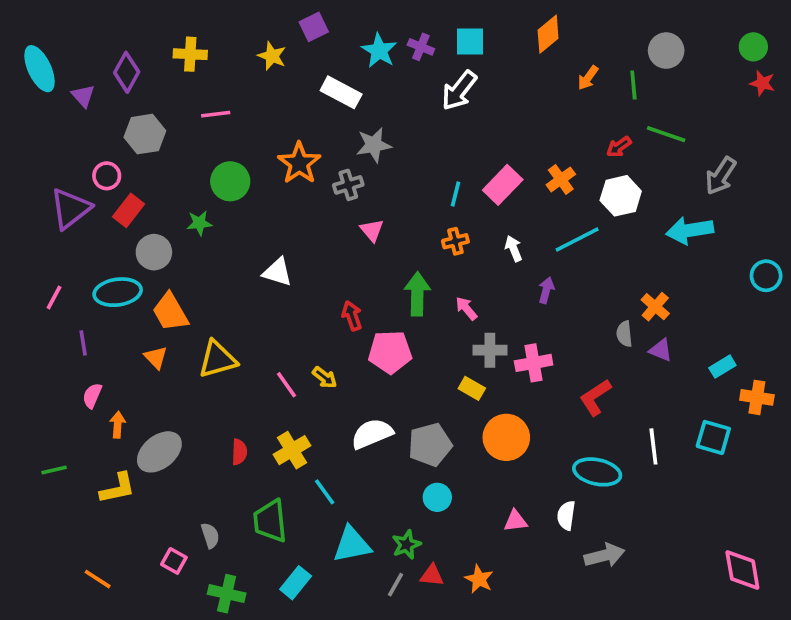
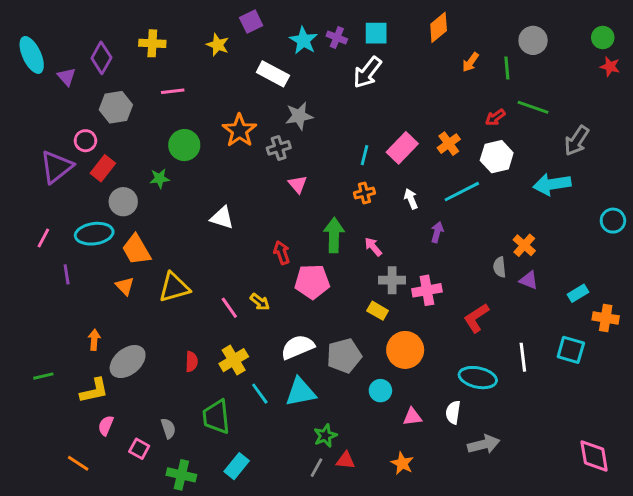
pink semicircle: (92, 396) -> (106, 425), moved
cyan circle: (437, 497) -> (380, 391), moved
cyan triangle: (352, 545) -> (301, 392), moved
orange star: (479, 579) -> (402, 463), moved

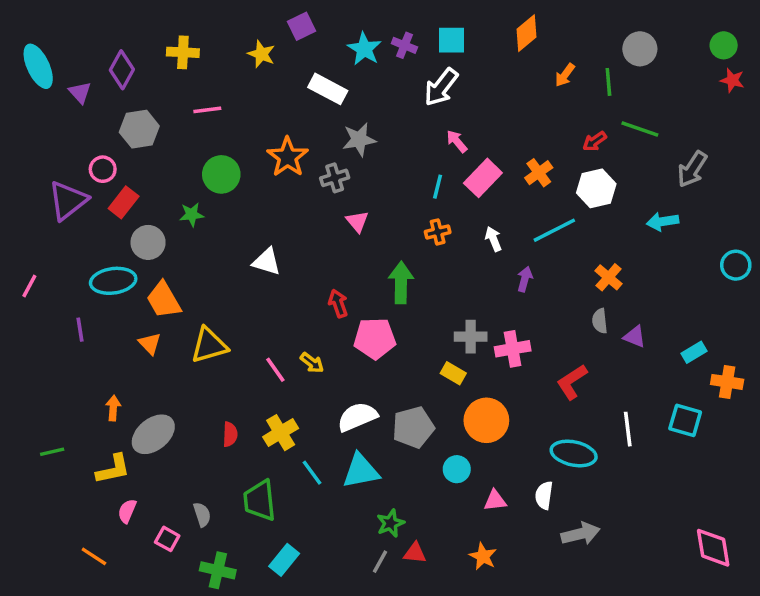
cyan arrow: (552, 184) -> (663, 222), size x0.7
pink line: (43, 238) -> (29, 286), moved
orange cross: (524, 245) -> (608, 277), moved
pink arrow: (373, 247) -> (457, 141), moved

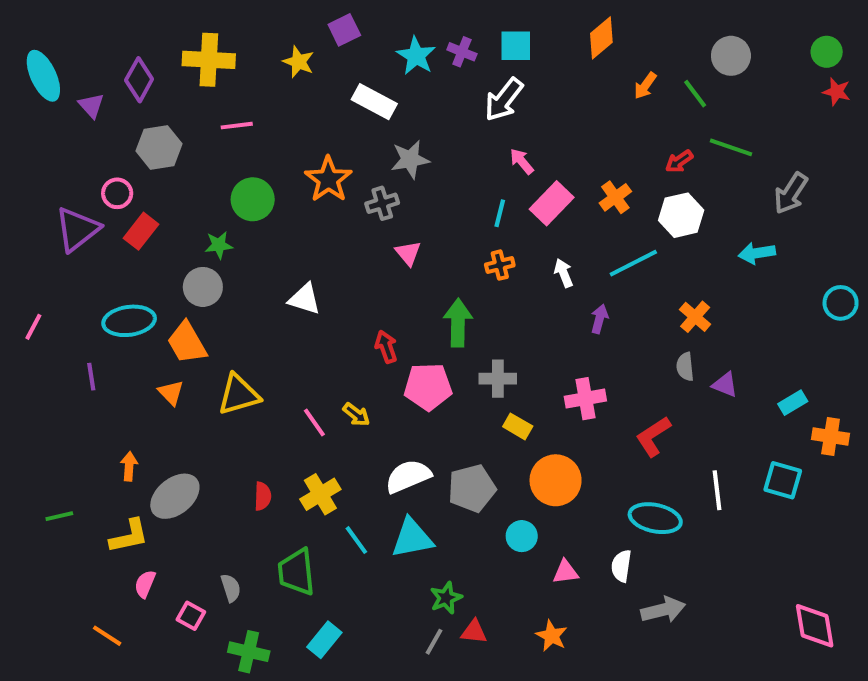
yellow cross: (183, 52) -> (209, 60), size x1.4
green line: (608, 82) -> (695, 94), turned -32
gray circle: (148, 242) -> (203, 287), moved
gray cross: (471, 337) -> (498, 379), moved

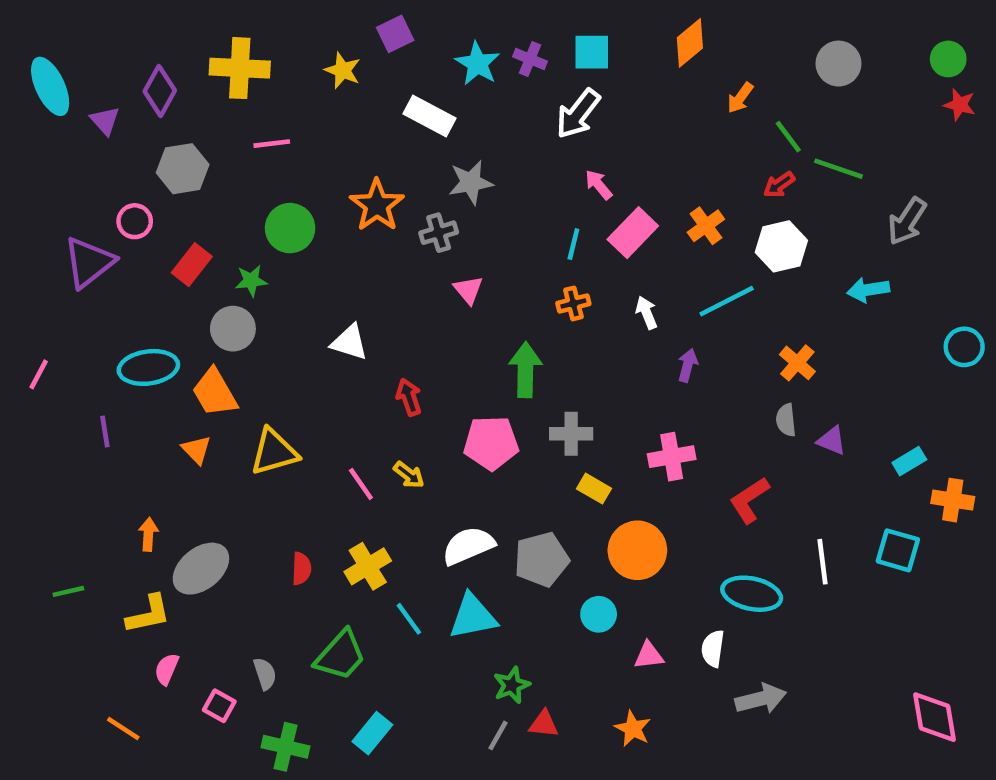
green line: (695, 94) -> (788, 137), moved
red rectangle: (141, 231) -> (192, 265), moved
red arrow: (386, 347) -> (409, 397), moved
green trapezoid: (296, 572) -> (340, 655), turned -132

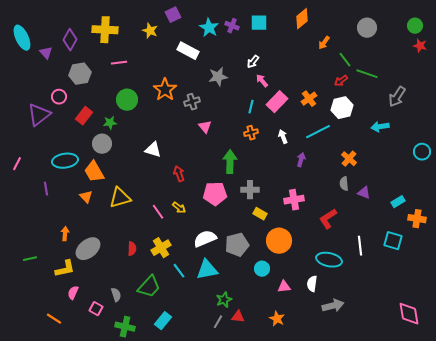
white arrow: (578, 114) -> (253, 62), moved, size x0.6
gray star: (471, 182) -> (218, 77), moved

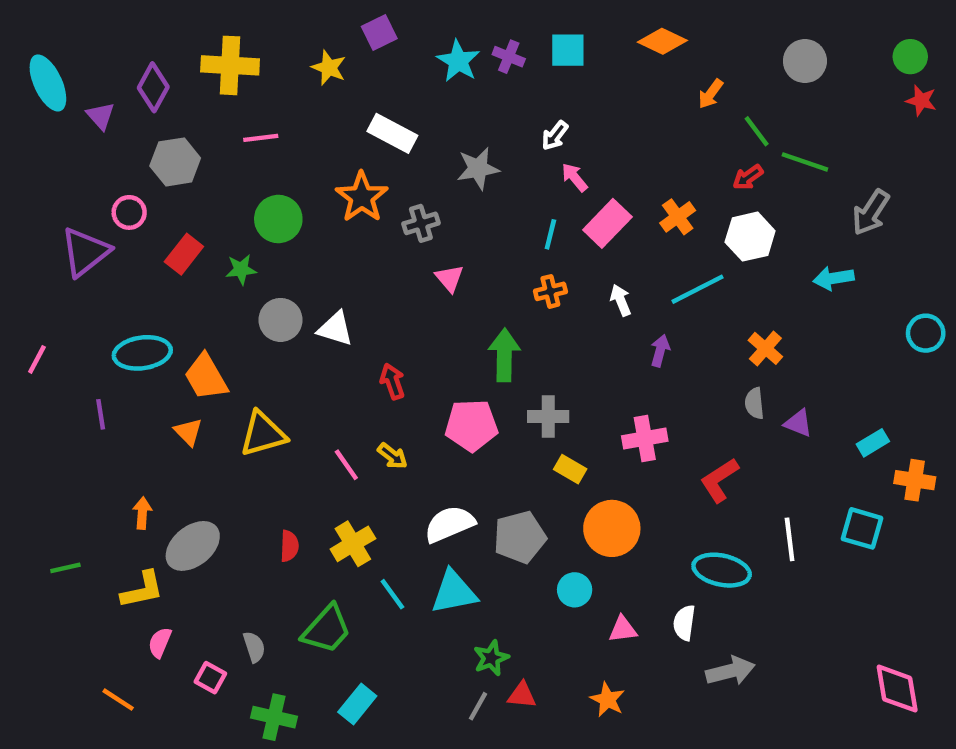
orange diamond: (302, 19) -> (662, 41), turned 65
white rectangle: (188, 51) -> (392, 133), moved
gray circle: (102, 144) -> (281, 320), moved

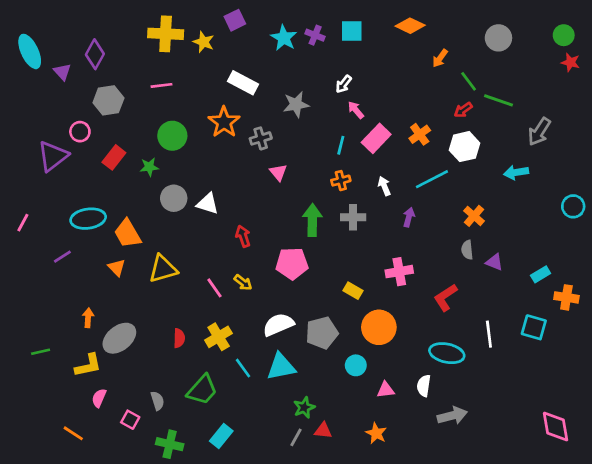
yellow cross: (230, 65) -> (166, 34), moved
purple line: (101, 414) -> (62, 257), turned 66
gray cross: (548, 416) -> (353, 217), moved

